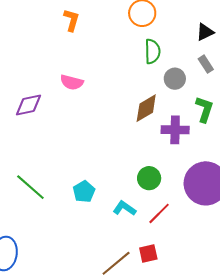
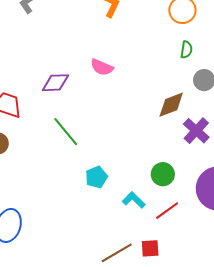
green semicircle: (152, 51) -> (186, 50), size x0.7
purple cross: (175, 130) -> (196, 131), turned 32
green line: (30, 187) -> (66, 132), moved

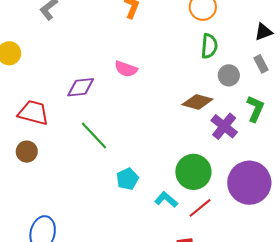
green semicircle: (186, 50) -> (209, 46), size x1.4
brown diamond: (171, 105) -> (197, 102), turned 40
green circle: (163, 174) -> (193, 172), size x1.5

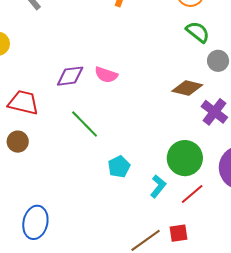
green semicircle: (209, 46) -> (198, 32), turned -55
pink semicircle: (126, 69) -> (106, 75), moved
cyan L-shape: (166, 200) -> (158, 186), turned 90

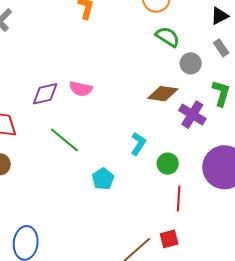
green circle: (185, 158) -> (168, 164), size x0.6
cyan L-shape: (158, 186) -> (138, 144), moved
red line: (192, 194) -> (179, 199), turned -40

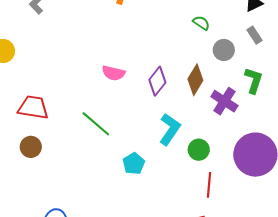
green semicircle: (168, 37) -> (201, 23), size x0.7
purple diamond: (45, 94) -> (157, 81), moved, turned -40
brown diamond: (163, 94) -> (195, 80), turned -68
cyan L-shape: (138, 144) -> (170, 129), size x1.4

